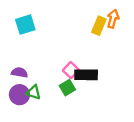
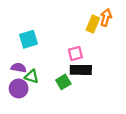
cyan square: (25, 25) -> (28, 39), moved
pink square: (71, 70) -> (75, 54), moved, turned 32
green triangle: (33, 92) -> (32, 76), moved

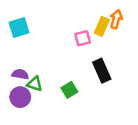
cyan square: (28, 39) -> (19, 27), moved
pink square: (75, 54) -> (83, 38), moved
black rectangle: (81, 70) -> (102, 71), moved, turned 65

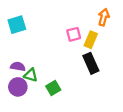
yellow rectangle: (102, 26) -> (91, 40), moved
green square: (69, 90) -> (53, 88), moved

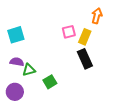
cyan square: (17, 25) -> (16, 35), moved
green triangle: (31, 75) -> (29, 70), turned -32
purple circle: (18, 87) -> (15, 92), moved

